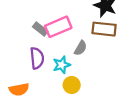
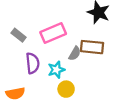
gray rectangle: (40, 29) -> (19, 35), moved
brown rectangle: (104, 29) -> (92, 47), moved

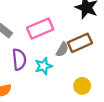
brown rectangle: (92, 47) -> (80, 43), turned -30
yellow circle: (66, 89) -> (82, 86), moved

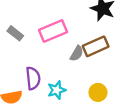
purple semicircle: (19, 59) -> (33, 78), moved
cyan star: (43, 66) -> (57, 90), moved

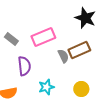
gray semicircle: (77, 53) -> (63, 56), turned -56
purple semicircle: (33, 78) -> (24, 66), moved

